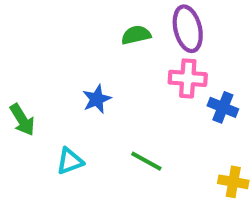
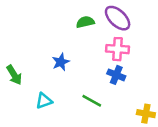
purple ellipse: (188, 29) -> (118, 18), turned -32
blue cross: (223, 107) -> (116, 75), moved

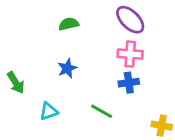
green semicircle: (85, 22) -> (69, 24), moved
blue cross: (116, 75) -> (129, 83), turned -30

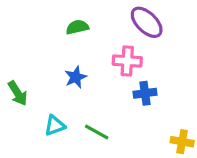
pink cross: (130, 54) -> (127, 61), moved
green line: (102, 111) -> (97, 132), moved

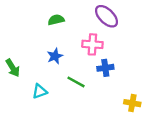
green line: (97, 132) -> (76, 82), moved

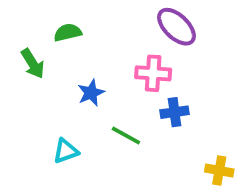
green semicircle: (56, 20) -> (68, 33), moved
green arrow: (13, 68) -> (33, 64), moved

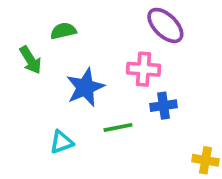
blue star: (91, 93) -> (85, 87), size x1.5
green line: (126, 135) -> (118, 127), turned -40

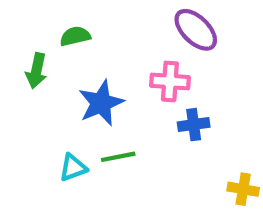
green arrow: (31, 60) -> (36, 71), turned 44
green line: (118, 127) -> (118, 157), moved

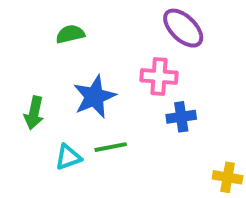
green arrow: (36, 71) -> (34, 113), moved

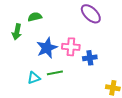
pink cross: (159, 76) -> (71, 47), moved
green arrow: (34, 113) -> (17, 32), moved

